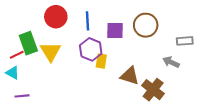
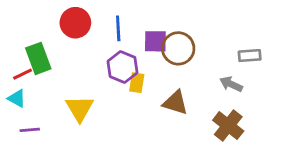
brown circle: (146, 25) -> (178, 48), moved
yellow triangle: (51, 52) -> (80, 108), moved
brown cross: (153, 90) -> (228, 126), moved

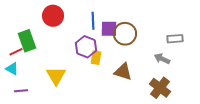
blue line: (118, 28) -> (93, 21), moved

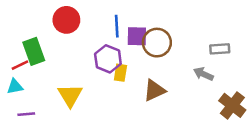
cyan triangle: (12, 69) -> (15, 87), turned -40
brown triangle: (123, 72) -> (154, 90), turned -42
brown cross: (160, 88) -> (232, 105), moved

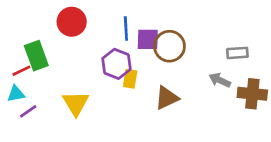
brown cross: (232, 105) -> (252, 94), moved, turned -32
purple line: (26, 114) -> (28, 111), moved, turned -30

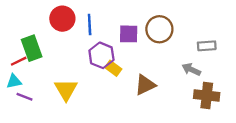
blue line: (126, 29) -> (90, 25), moved
brown circle: (169, 46) -> (159, 29), moved
yellow rectangle: (130, 79) -> (113, 68), turned -63
brown cross: (252, 94) -> (207, 95), moved
purple line: (28, 111) -> (25, 97), turned 56

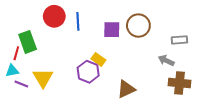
purple hexagon: (101, 55) -> (88, 72), moved
red line: (19, 61) -> (16, 53), turned -48
brown triangle: (145, 85) -> (126, 89), moved
yellow triangle: (66, 90) -> (43, 78), moved

